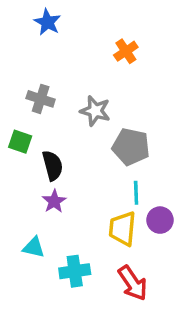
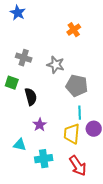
blue star: (47, 22) -> (18, 13), moved
purple star: (54, 201) -> (40, 125), moved

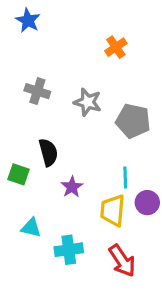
green square: (12, 83) -> (18, 174), moved
gray pentagon: (77, 86) -> (133, 121), moved
purple star: (40, 125) -> (72, 187), moved

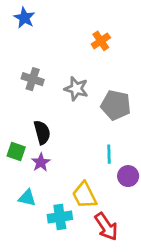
purple star: (72, 187) -> (41, 162), moved
yellow trapezoid: (113, 210) -> (84, 195), moved, turned -32

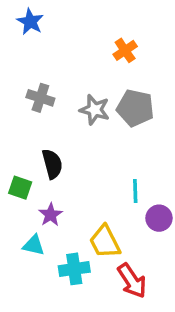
gray pentagon: (116, 105) -> (135, 108), moved
purple star: (41, 162) -> (51, 215), moved

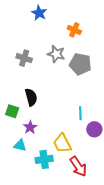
blue star: (30, 22) -> (39, 13), moved
orange cross: (125, 50) -> (74, 30), turned -32
gray star: (95, 110) -> (56, 54), moved

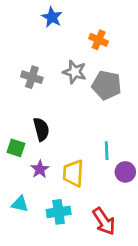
yellow trapezoid: (62, 143) -> (73, 173), moved, turned 30
cyan triangle: (20, 145) -> (20, 204), moved

